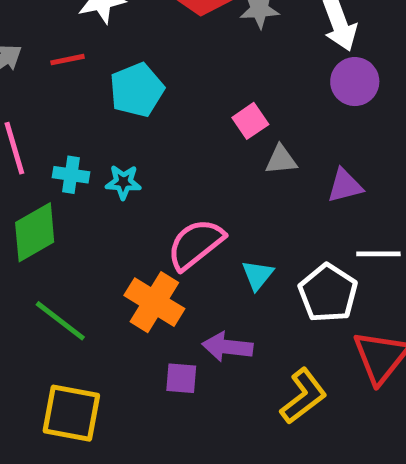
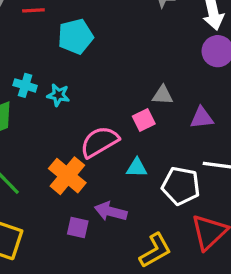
pink square: (250, 121) -> (144, 120), moved
cyan triangle: (258, 275) -> (137, 168), turned 45
white pentagon: (328, 293) -> (181, 186), turned -30

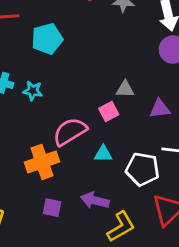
orange cross: (67, 176) -> (42, 162), turned 32
purple arrow: (111, 211) -> (95, 200), moved

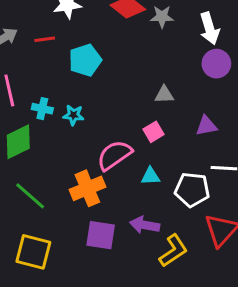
gray triangle: (125, 89) -> (164, 95), moved
purple square: (52, 208) -> (101, 235), size x1.5

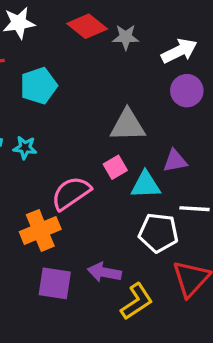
white arrow: (209, 28) -> (179, 51), turned -100
gray triangle: (164, 95) -> (128, 125), size x1.6
cyan triangle: (150, 176) -> (146, 185), moved, size x1.4

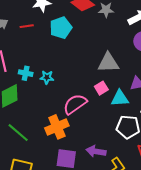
cyan pentagon: (39, 86) -> (61, 28), moved

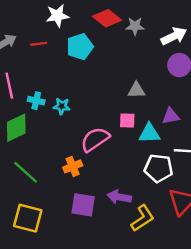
gray triangle: (108, 63) -> (136, 90), size x0.7
pink square: (101, 88) -> (127, 121), turned 32
orange cross: (57, 127) -> (73, 166), size x0.7

